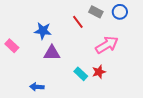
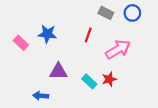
red line: (78, 22) -> (88, 35), moved, turned 56
pink rectangle: (12, 46) -> (21, 43), moved
purple triangle: (52, 53) -> (58, 71), moved

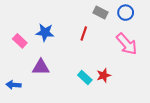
pink arrow: (118, 49) -> (127, 44), moved, turned 80
purple triangle: (58, 71) -> (41, 67), moved
blue arrow: (41, 96) -> (14, 85), moved

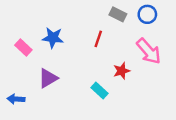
purple triangle: (41, 67) -> (48, 78), turned -30
red star: (104, 75) -> (122, 71), moved

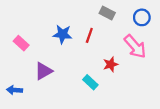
blue circle: (147, 14) -> (142, 17), moved
blue star: (53, 38) -> (63, 34), moved

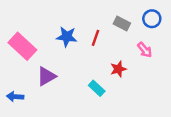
gray rectangle: (107, 13) -> (122, 24), moved
pink rectangle: (21, 43) -> (22, 46), size x1.6
pink arrow: (135, 46) -> (145, 50), size x0.6

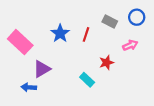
blue star: (67, 37) -> (60, 33), turned 30
pink arrow: (145, 50) -> (130, 45), turned -72
blue arrow: (15, 97) -> (29, 87), moved

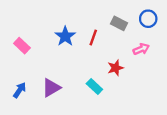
pink rectangle: (20, 42) -> (22, 46), size x0.6
purple triangle: (42, 69) -> (51, 88), moved
blue arrow: (29, 87) -> (20, 90), moved, turned 120

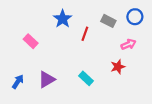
blue star: (65, 36) -> (63, 19), moved
pink rectangle: (22, 46) -> (31, 41), moved
red star: (115, 68) -> (118, 67), moved

